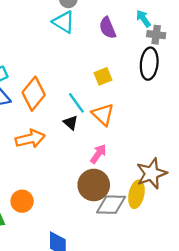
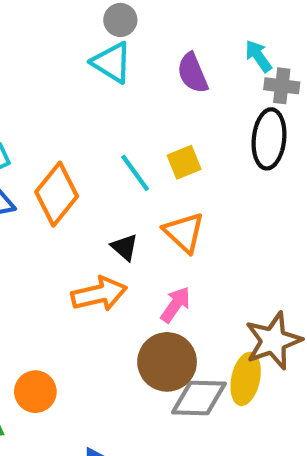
cyan line: (76, 103) -> (135, 173), moved
orange arrow: (30, 139) -> (99, 294), moved

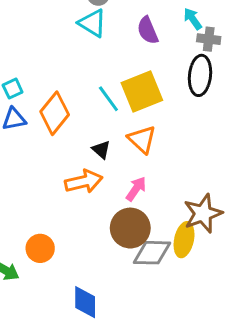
yellow square: (184, 162) -> (142, 91), size x1.8

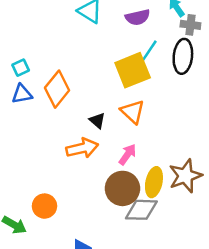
purple semicircle: (148, 30) -> (138, 17), turned -80
cyan line: (108, 99) -> (149, 51), moved, turned 70
yellow ellipse: (184, 240) -> (154, 182), moved

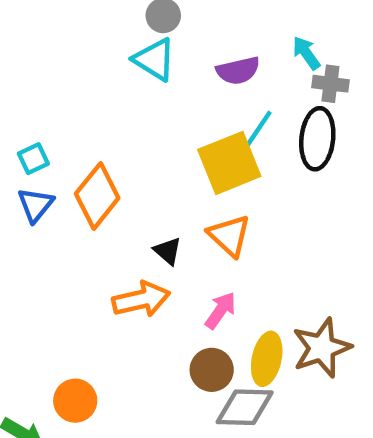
blue triangle: (22, 94) -> (36, 205), turned -40
brown circle: (122, 188) -> (212, 370), size x0.7

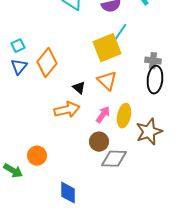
gray cross: (330, 84) -> (153, 61), moved
black ellipse: (317, 139) -> (155, 80), moved
yellow ellipse: (267, 359) -> (124, 116), moved

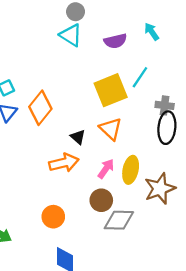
cyan line: (120, 33) -> (140, 77), moved
orange circle: (37, 156) -> (53, 217), moved

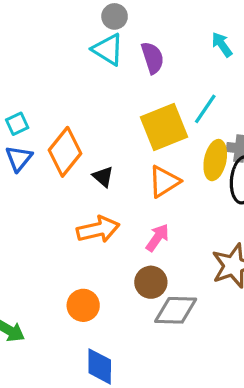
purple semicircle: (115, 41) -> (153, 58), moved, turned -95
orange triangle: (111, 129) -> (164, 182), turned 45
black triangle: (78, 137) -> (103, 177), moved
yellow ellipse: (131, 170) -> (215, 160), moved

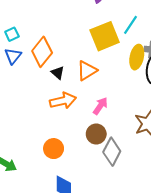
black triangle: (103, 177) -> (58, 73), moved
orange triangle: (164, 182) -> (87, 71), moved
gray diamond: (176, 310) -> (112, 152), turned -64

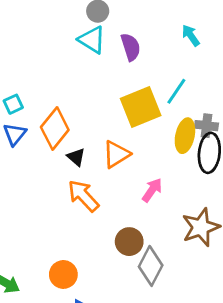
orange arrow: (63, 101) -> (83, 196), turned -120
pink arrow: (100, 106) -> (152, 190), moved
orange circle: (54, 149) -> (63, 274), moved

